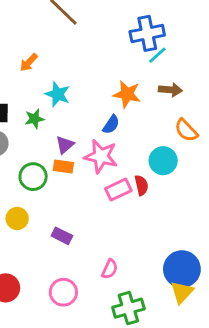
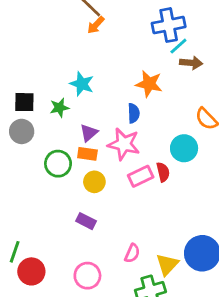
orange arrow: (29, 62) -> (96, 25), moved
brown arrow: (170, 90) -> (191, 63), moved
blue semicircle: (111, 125) -> (134, 113), turned -36
yellow circle: (17, 218) -> (94, 182), moved
yellow triangle: (182, 292) -> (167, 264), moved

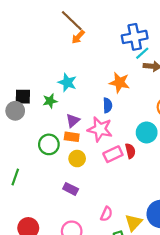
gray circle: (22, 131) -> (15, 111), moved
green line: (15, 252) -> (15, 177), moved

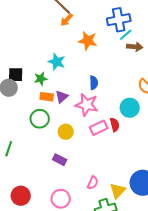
orange star: (119, 83) -> (88, 41), moved
orange rectangle: (72, 137) -> (47, 97), moved

